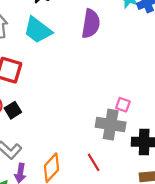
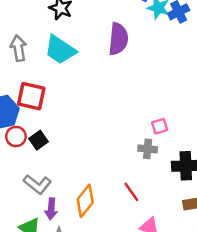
pink square: (123, 105) -> (160, 126), turned -32
gray cross: (111, 125) -> (148, 149), size x0.6

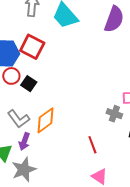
black square: (39, 140) -> (29, 84), turned -35
orange diamond: (85, 201) -> (45, 120), moved

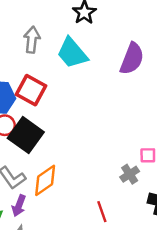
black square: (29, 84) -> (26, 135), size x1.8
gray cross: (114, 114) -> (130, 174), turned 35

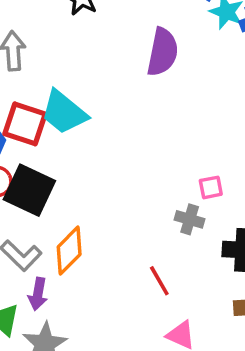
cyan trapezoid: (72, 53) -> (64, 112), moved
gray cross: (130, 174) -> (190, 219), turned -30

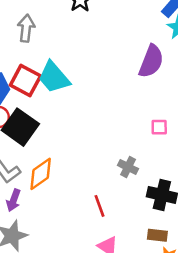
purple semicircle: (163, 52) -> (151, 61), moved
pink square: (211, 187) -> (159, 127), moved

